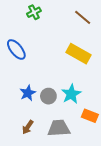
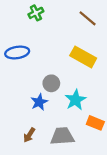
blue ellipse: (16, 49) -> (17, 53), turned -60
blue star: (28, 93) -> (39, 102), moved
gray circle: (48, 96) -> (51, 83), moved

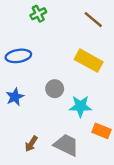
cyan star: (76, 100) -> (80, 106), turned 30
blue star: (39, 102) -> (15, 97), moved
gray trapezoid: (62, 136) -> (66, 145), turned 30

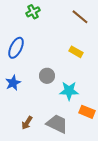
blue ellipse: (18, 56) -> (16, 48), turned -55
yellow rectangle: (89, 61) -> (76, 52), size x0.6

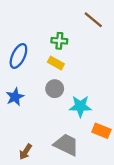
green cross: (33, 12) -> (59, 41), moved, turned 32
yellow rectangle: (76, 52) -> (56, 63), moved
brown arrow: (27, 123) -> (25, 152), moved

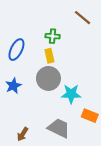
yellow rectangle: (56, 63) -> (49, 56), turned 48
gray circle: (55, 89) -> (48, 78), size x1.5

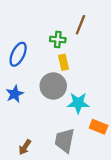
brown line: (82, 18) -> (80, 25), moved, turned 72
yellow rectangle: (49, 56) -> (63, 62), moved
gray trapezoid: (59, 128) -> (65, 140), turned -105

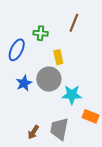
green cross: (58, 40) -> (41, 33), moved
blue star: (15, 94) -> (24, 83), moved
brown arrow: (25, 147) -> (33, 132), moved

